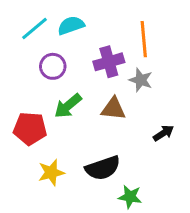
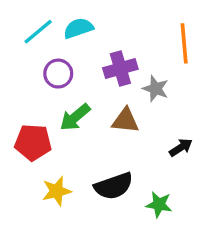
orange line: (144, 39) -> (184, 43), moved
green star: (130, 197) -> (159, 205), moved

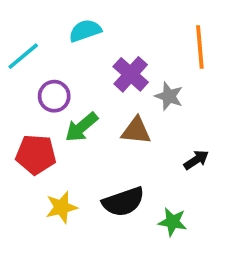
cyan line: (38, 32) -> (23, 56), moved
purple cross: (120, 69) -> (131, 74), turned -32
purple circle: (58, 74) -> (54, 96), moved

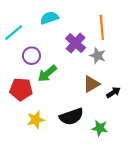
orange line: (200, 47) -> (102, 27), moved
brown triangle: (136, 131) -> (91, 84), moved, turned -36

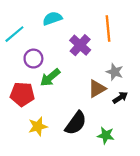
gray star: (98, 56) -> (115, 72), moved
black semicircle: (71, 117) -> (76, 123), turned -35

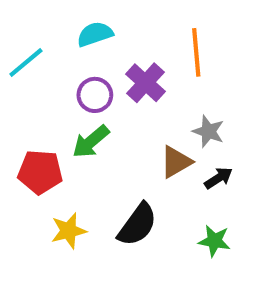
purple circle: (33, 59) -> (95, 95), moved
green star: (106, 135) -> (214, 241), moved

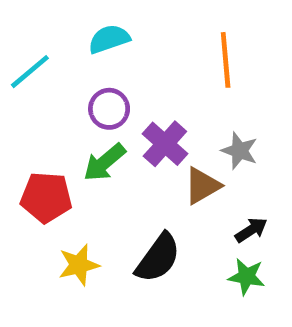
purple cross: (146, 83) -> (165, 144), moved
black arrow: (218, 178) -> (251, 230), moved

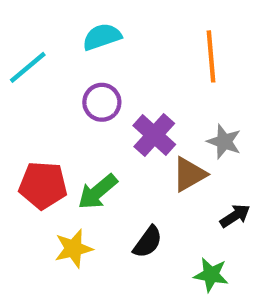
green arrow: (104, 162) -> (98, 192), moved
black semicircle: (158, 258) -> (148, 242), size x0.7
green star: (246, 277) -> (211, 275), moved

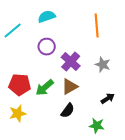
brown triangle: (189, 174) -> (70, 87), moved
yellow star: (74, 248) -> (18, 114), moved

